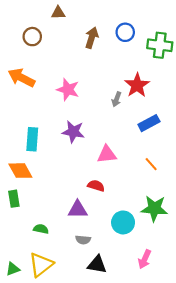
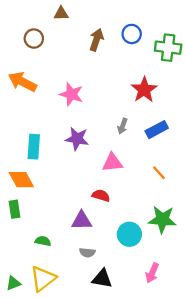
gray arrow: (117, 99) -> (123, 126), moved

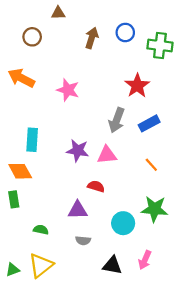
gray arrow: (123, 126) -> (117, 120), size x1.6
purple star: (77, 139) -> (78, 151), moved
black triangle: (102, 279) -> (112, 265), moved

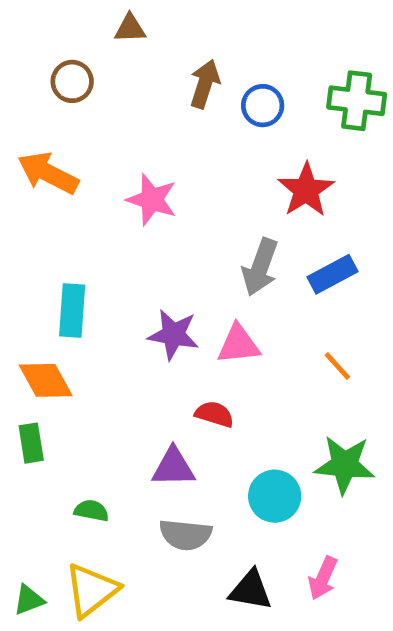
blue circle: (125, 33) -> (263, 106), moved
gray semicircle: (83, 240) -> (185, 535), size x1.5

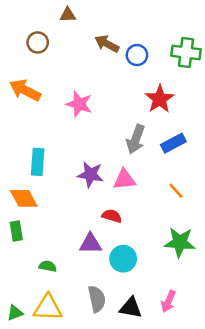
brown arrow: (205, 84) -> (107, 44), turned -80
cyan circle: (275, 496) -> (123, 259), moved
gray semicircle: (185, 535) -> (97, 299), moved, turned -108
yellow triangle: (91, 590) -> (48, 308), turned 40

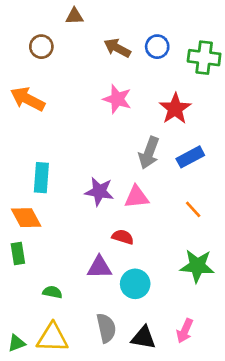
blue circle: (137, 55) -> (157, 47), moved
pink star: (79, 104) -> (117, 99), moved

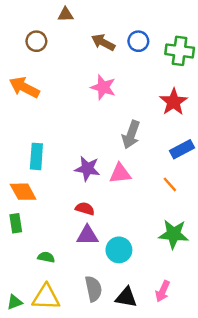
red star: (175, 109) -> (174, 102), moved
blue rectangle: (190, 157) -> (182, 149), moved
red semicircle: (123, 237) -> (85, 209), moved

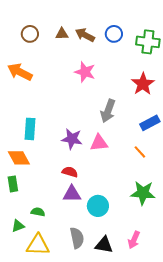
brown triangle: (66, 14) -> (62, 34), moved
green triangle: (15, 302) -> (18, 226), moved

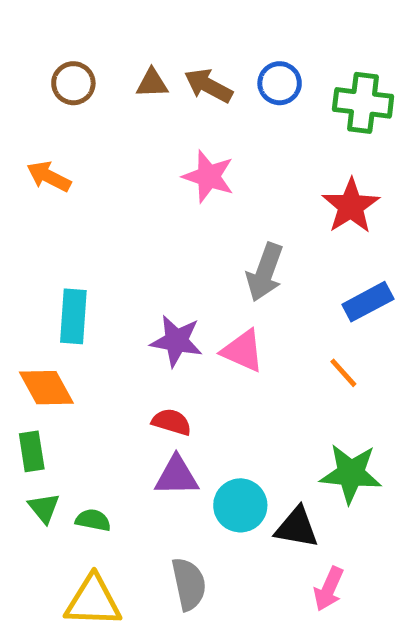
orange arrow: (20, 72) -> (49, 176), size x0.7
pink triangle: (99, 143) -> (243, 351), turned 30
green triangle: (18, 226) -> (44, 508), moved, turned -48
black triangle: (104, 245) -> (297, 527), moved

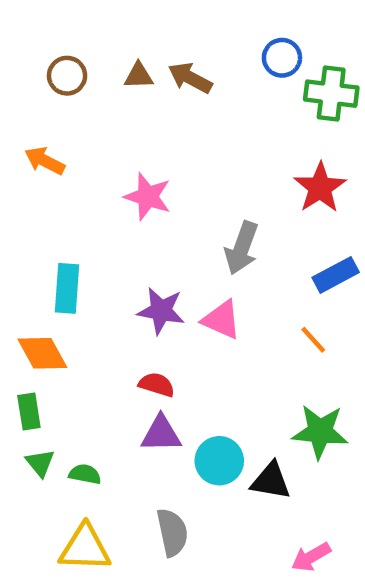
blue circle: (280, 83) -> (282, 58), moved
pink star: (208, 176) -> (148, 197), moved
pink arrow: (329, 589) -> (311, 557), moved, turned 36

